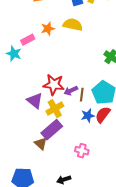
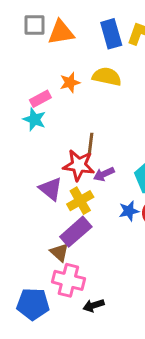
cyan star: (14, 54) -> (34, 119), moved
brown line: (82, 95) -> (91, 143), moved
pink cross: (82, 151) -> (68, 280), moved, size x1.5

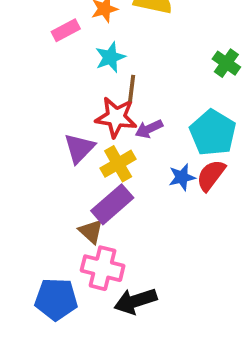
cyan star: (34, 119) -> (110, 57), moved, turned 30
purple triangle: (51, 189) -> (79, 148), turned 35
black arrow: (94, 305) -> (135, 301), size x1.5

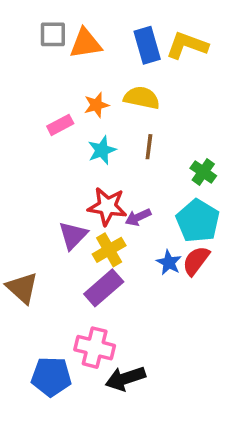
green cross: (226, 63) -> (203, 172), moved
brown line: (132, 88) -> (149, 147), moved
blue star: (182, 177) -> (169, 263), turned -30
brown triangle: (91, 231) -> (22, 288), moved, size x1.4

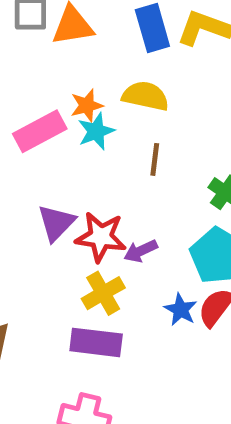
pink rectangle: (60, 125) -> (40, 131), size x1.5
cyan star: (102, 150) -> (96, 131), moved
purple triangle: (73, 235) -> (56, 223), moved
purple rectangle: (104, 288) -> (96, 342), turned 48

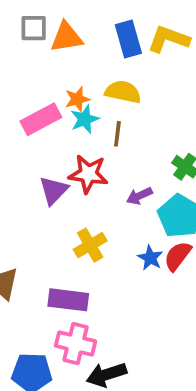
brown line: (155, 159) -> (117, 134), moved
red star: (101, 237) -> (88, 174), moved
purple arrow: (141, 251) -> (139, 196), moved
purple rectangle: (96, 342) -> (68, 300), moved

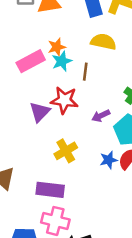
yellow semicircle: (123, 92) -> (103, 42), moved
blue star: (150, 258) -> (109, 160), turned 30

